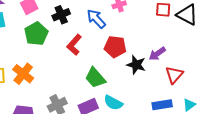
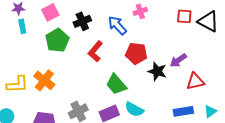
red triangle: (174, 75) -> (195, 81), turned 36

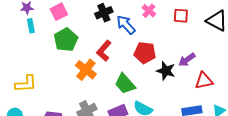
pink cross: (140, 11) -> (149, 11), turned -32
red square: (184, 16) -> (181, 16), moved
black cross: (82, 21) -> (104, 13), moved
orange cross: (44, 80) -> (86, 70), moved

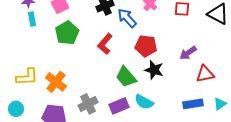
orange cross: (86, 70) -> (56, 82), moved
black star: (166, 71) -> (154, 70), moved

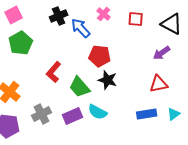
red L-shape: (105, 44) -> (54, 72), moved
purple arrow: (188, 53) -> (162, 53), moved

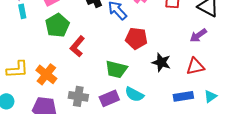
red L-shape: (54, 72) -> (77, 46), moved
black star: (108, 80) -> (161, 62), moved
green trapezoid: (80, 87) -> (116, 69), turned -35
gray cross: (42, 114) -> (78, 96), turned 36

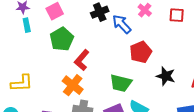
red pentagon: (136, 38) -> (141, 52), turned -30
orange cross: (46, 74) -> (73, 85), moved

